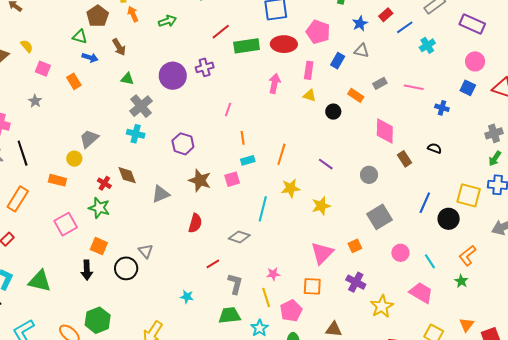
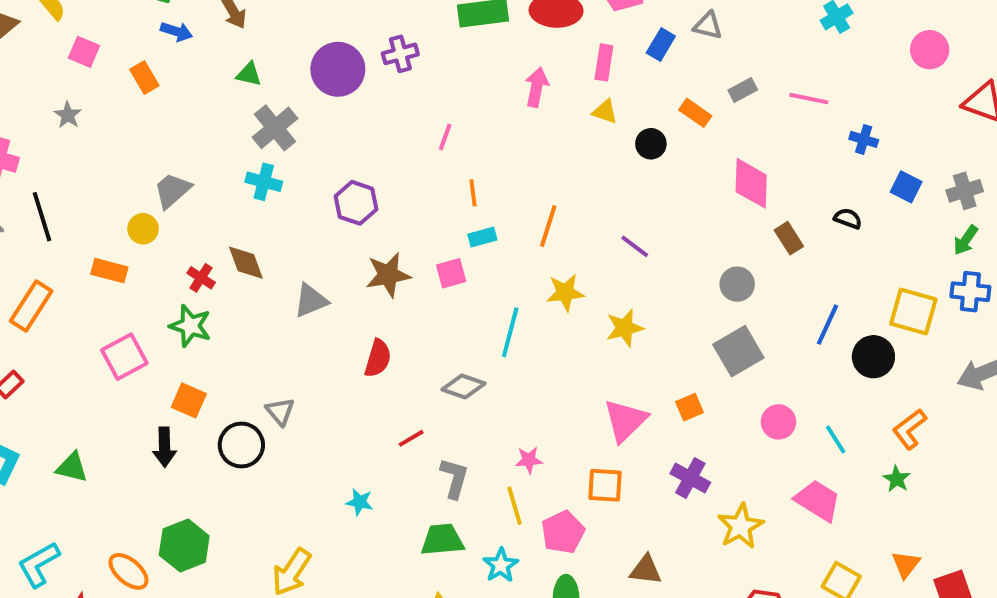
blue square: (468, 88) -> (906, 187), moved
gray circle: (369, 175) -> (737, 284), moved
brown star: (200, 180) -> (388, 275), turned -30
green triangle: (40, 281) -> (72, 467), size x0.7

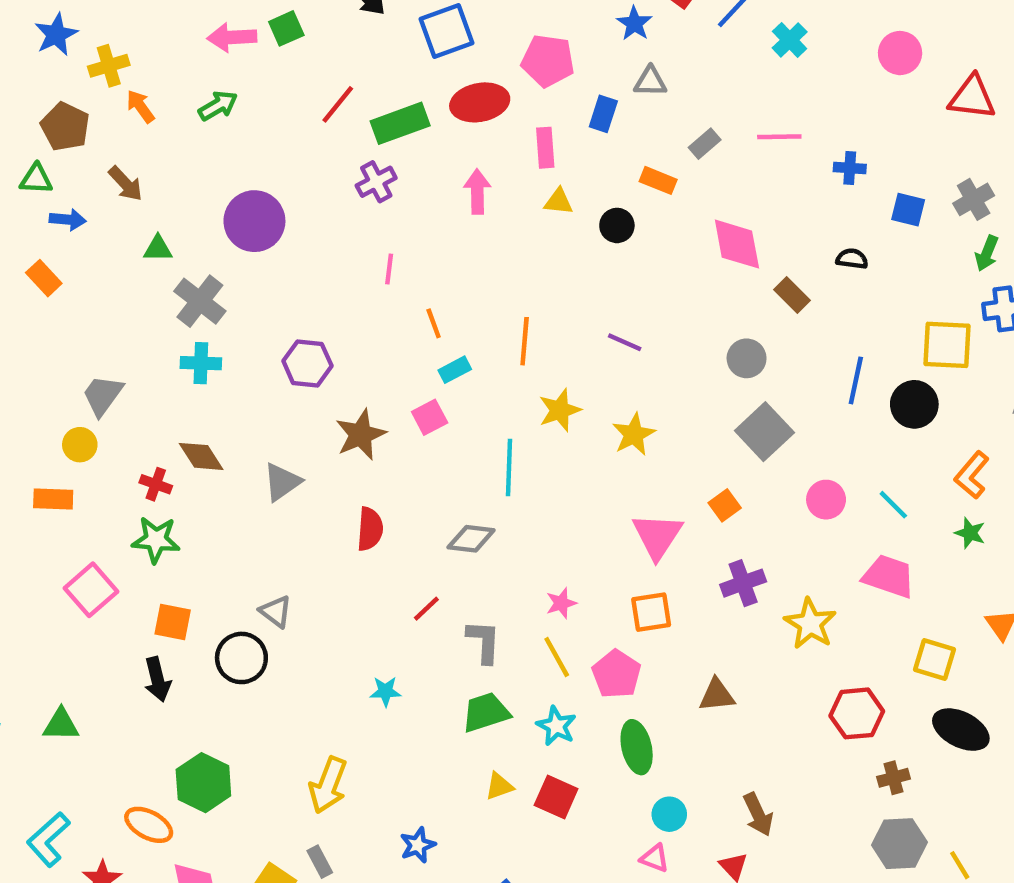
purple cross: (400, 54) -> (376, 182), moved
purple cross: (690, 478) -> (743, 583), turned -36

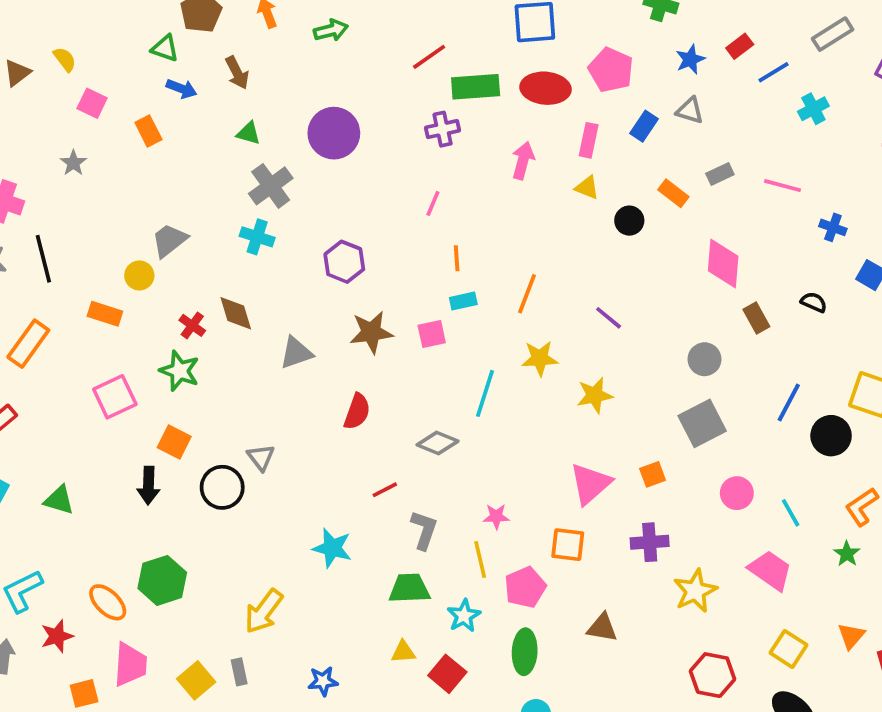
cyan star: (385, 691) -> (332, 548), size x1.5

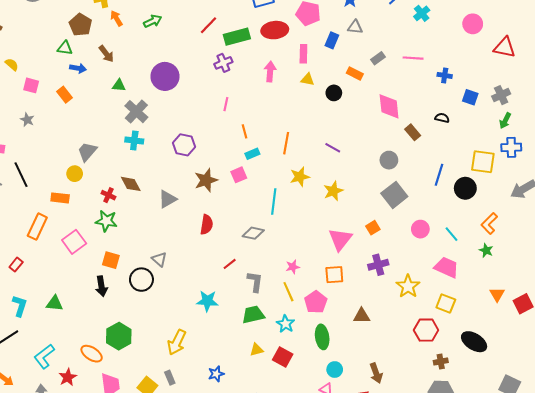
orange rectangle: (28, 344) -> (37, 227), moved
yellow square: (789, 649) -> (446, 304), moved

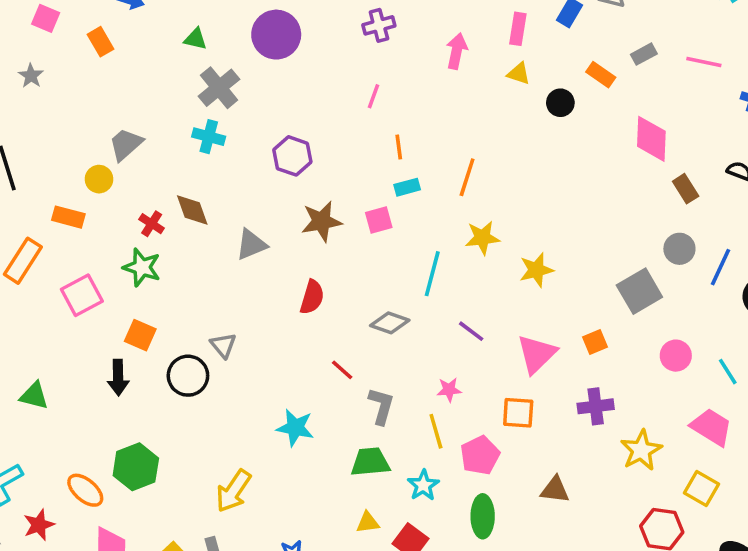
purple line: (333, 148) -> (471, 331), moved
gray circle: (389, 160) -> (679, 249), moved
red line: (230, 264) -> (342, 370), turned 72

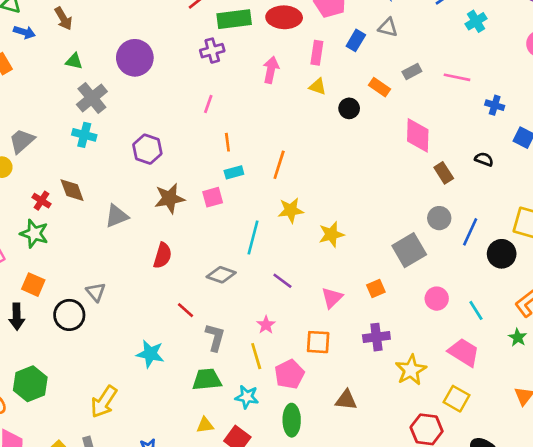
pink triangle: (537, 354) -> (332, 298), size x0.7
pink star: (449, 390) -> (266, 325), turned -30
cyan star: (423, 485) -> (247, 397), turned -30

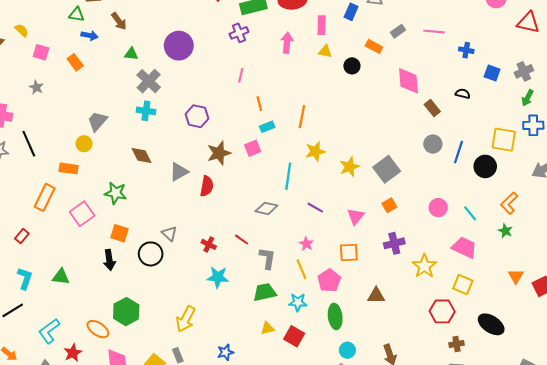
red cross: (41, 201) -> (209, 244), moved
gray square: (409, 250) -> (387, 169), moved
red semicircle: (163, 256) -> (207, 186), moved

